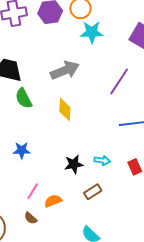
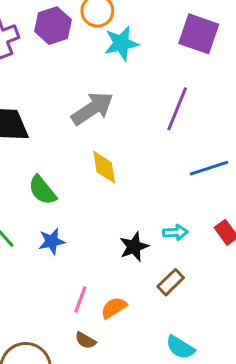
green semicircle: (24, 98) -> (42, 190), moved

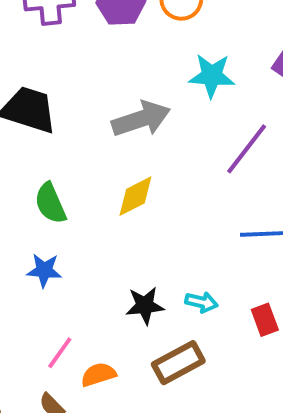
cyan star: (121, 43) -> (212, 76), moved
yellow diamond: (104, 167) -> (135, 196), turned 56
brown rectangle: (171, 282) -> (178, 363), size x1.4

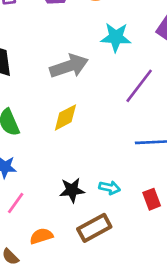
pink line: (60, 353) -> (16, 203), moved

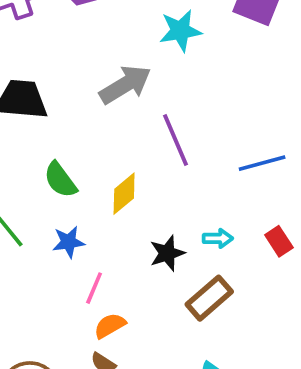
purple line: (139, 86) -> (175, 140), moved, turned -48
yellow diamond: (65, 117) -> (124, 194), moved
orange semicircle: (41, 236) -> (110, 326), moved

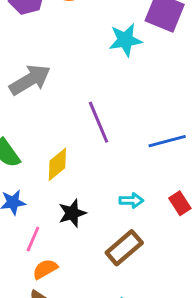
cyan star: (180, 31) -> (125, 40), moved
gray arrow: (125, 85) -> (30, 80), moved
black star: (167, 253) -> (72, 213), moved

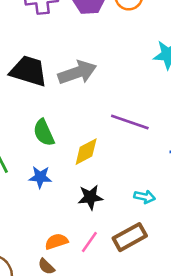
purple line: (99, 122) -> (130, 122), turned -60
pink line: (33, 239) -> (89, 242), moved

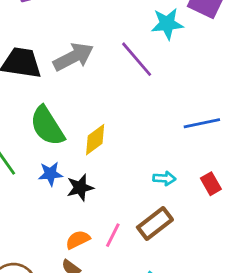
purple line: (130, 122) -> (137, 59), moved, turned 39
green semicircle: (44, 133) -> (47, 126), size x1.4
black star: (90, 197) -> (80, 188), moved

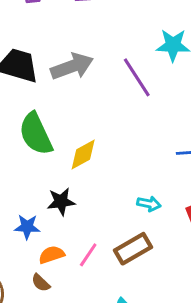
blue star: (50, 174) -> (27, 227), moved

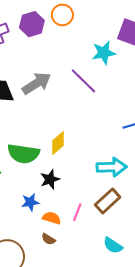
green semicircle: (36, 134) -> (23, 154), moved, turned -44
cyan arrow: (149, 204) -> (112, 167), size x1.8
orange semicircle: (51, 255) -> (52, 218), turned 48

